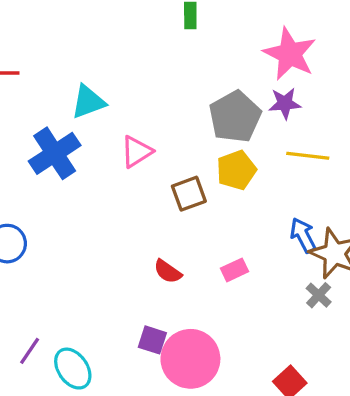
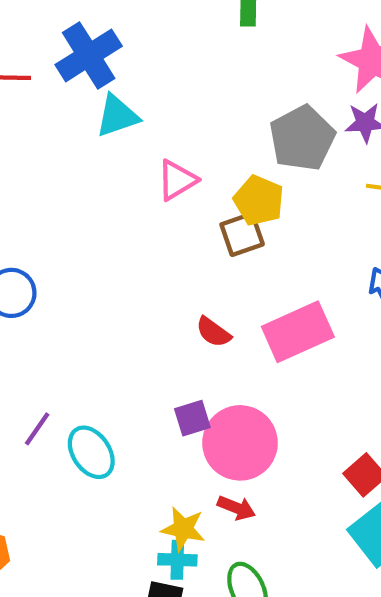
blue cross: (55, 153) -> (89, 55), moved
yellow pentagon: (236, 170) -> (259, 201), moved, turned -30
pink rectangle: (234, 270) -> (298, 332), size x2.0
purple square: (152, 340) -> (192, 418), turned -36

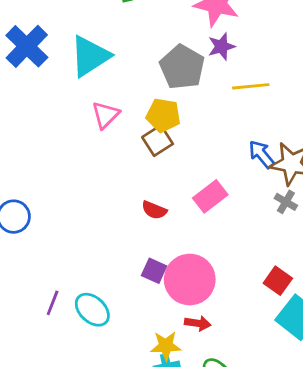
cyan triangle: (117, 116) -> (90, 56), moved, size x1.4
pink rectangle: (298, 332) -> (210, 196), size x0.7
purple square: (192, 418) -> (154, 271), turned -35

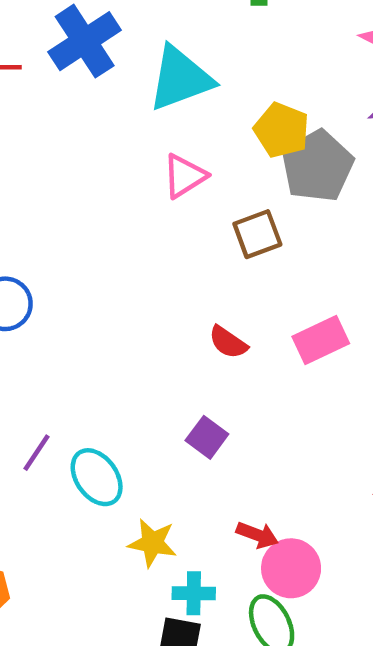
gray pentagon: (182, 67) -> (317, 166), moved
yellow pentagon: (163, 115) -> (282, 130), moved
pink circle: (190, 280) -> (291, 568), moved, size x0.7
yellow star: (166, 346) -> (152, 543), moved

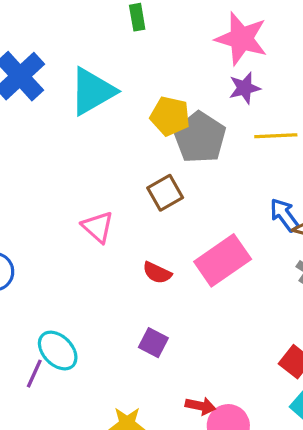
pink triangle: (184, 176) -> (98, 227), moved, turned -36
pink rectangle: (321, 340) -> (223, 260), size x1.4
cyan ellipse: (97, 477) -> (58, 351), moved

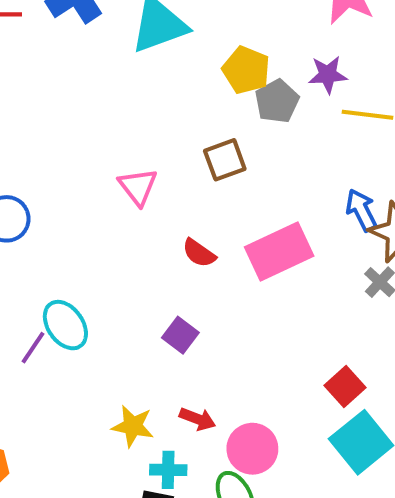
purple star: (245, 88) -> (328, 75), moved
gray pentagon: (200, 137) -> (277, 101), size x0.7
red arrow: (200, 406) -> (198, 419), moved

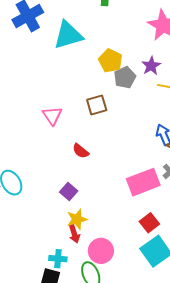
purple star: (328, 75) -> (151, 66), turned -30
pink rectangle: (279, 252) -> (143, 182), moved
red arrow: (198, 419) -> (74, 234), turned 48
yellow star: (133, 426) -> (77, 219), moved, turned -30

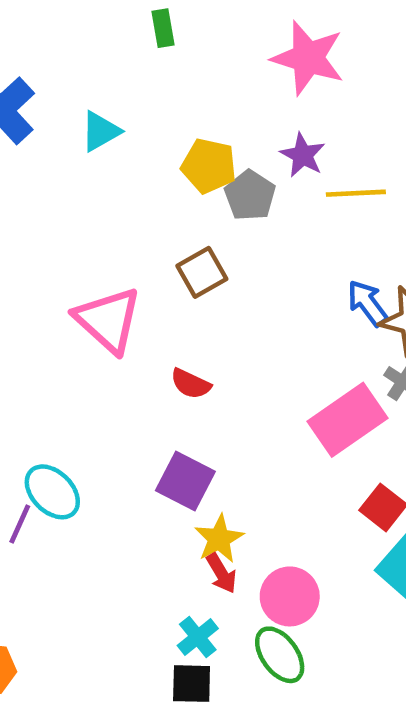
cyan triangle: (68, 35) -> (100, 131), size x0.6
pink triangle: (52, 116) -> (108, 320), size x1.5
purple square: (69, 191) -> (185, 481), size x1.4
cyan cross: (58, 259) -> (198, 637), turned -30

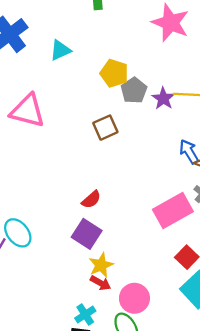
purple star: (303, 155) -> (163, 99), moved
pink triangle: (108, 320) -> (28, 111), moved, turned -33
red semicircle: (191, 384) -> (91, 200), moved, turned -72
red arrow: (221, 573) -> (101, 283), turned -36

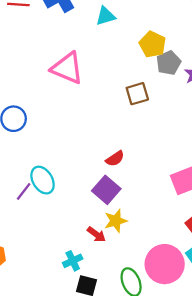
red arrow: (101, 283) -> (96, 234), moved
pink circle: (134, 298) -> (165, 264), moved, size x1.4
cyan cross: (85, 315) -> (73, 261), moved

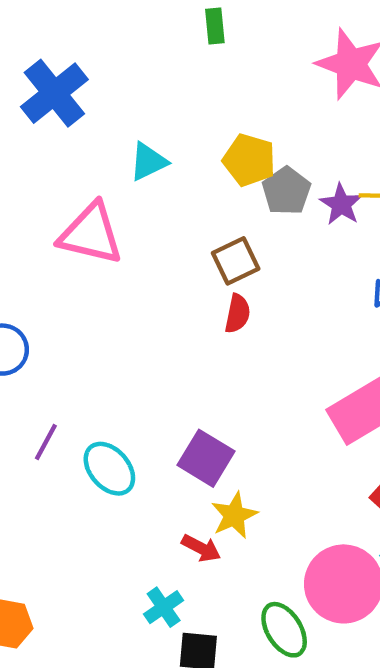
cyan triangle: (106, 16) -> (148, 162), moved
red semicircle: (115, 159) -> (237, 314), moved, turned -36
cyan ellipse: (43, 180) -> (109, 469), moved
purple line: (24, 191) -> (46, 442), moved

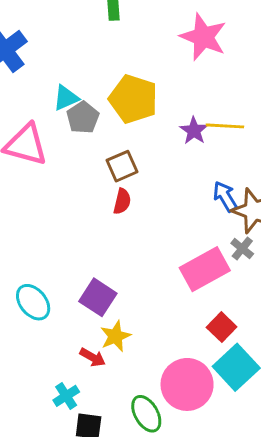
yellow pentagon: (249, 160) -> (133, 99), size x1.4
gray pentagon: (286, 191) -> (83, 118), moved

